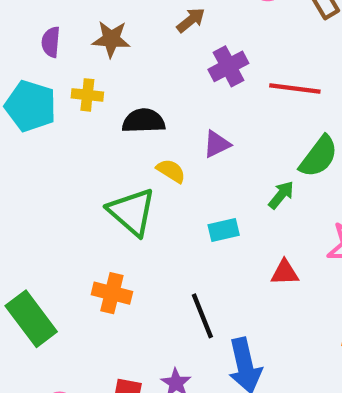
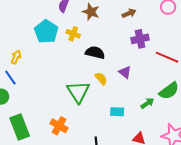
purple triangle: (217, 144) -> (125, 72), turned 48

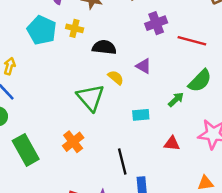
orange cross: (59, 126) -> (73, 142), turned 30

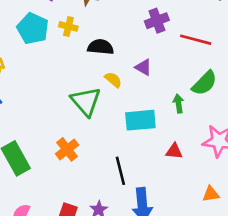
green arrow: (176, 100) -> (178, 103), turned -56
cyan rectangle: (141, 115) -> (140, 120), size x1.6

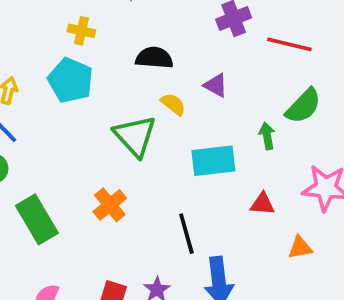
yellow cross: (68, 26) -> (81, 31), moved
cyan pentagon: (33, 29) -> (70, 80), moved
orange triangle: (211, 194) -> (300, 247), moved

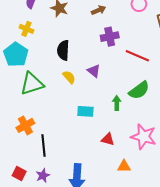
black semicircle: (154, 58) -> (63, 50), turned -102
green triangle: (135, 136) -> (32, 84), moved, turned 45
cyan rectangle: (213, 161) -> (85, 111), size x0.7
black line: (186, 234) -> (44, 145), moved

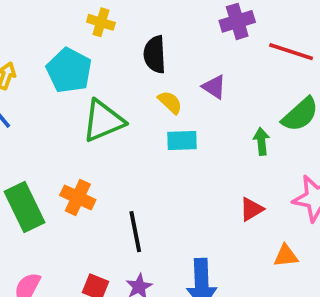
yellow cross: (26, 29) -> (101, 22), moved
cyan rectangle: (85, 111) -> (182, 141), moved
orange cross: (25, 125) -> (78, 197), moved, turned -30
red triangle: (108, 139) -> (251, 209), turned -40

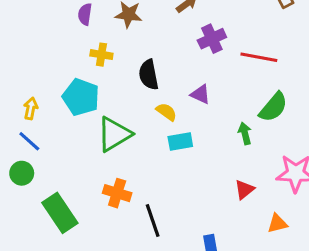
orange cross: (78, 197) -> (117, 193), moved

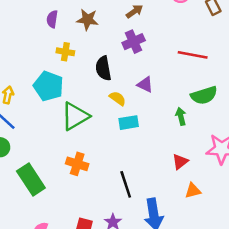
purple cross: (212, 39) -> (134, 42), moved
green semicircle: (273, 107) -> (204, 95), turned 32
black line: (153, 221) -> (126, 184), moved
orange triangle: (277, 223) -> (193, 191), moved

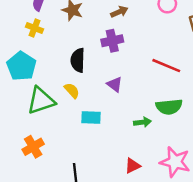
yellow cross: (65, 52) -> (34, 28), moved
yellow semicircle: (118, 98) -> (72, 91), moved
green arrow: (181, 116) -> (142, 122), turned 84
orange cross: (77, 164) -> (33, 147), turned 30

